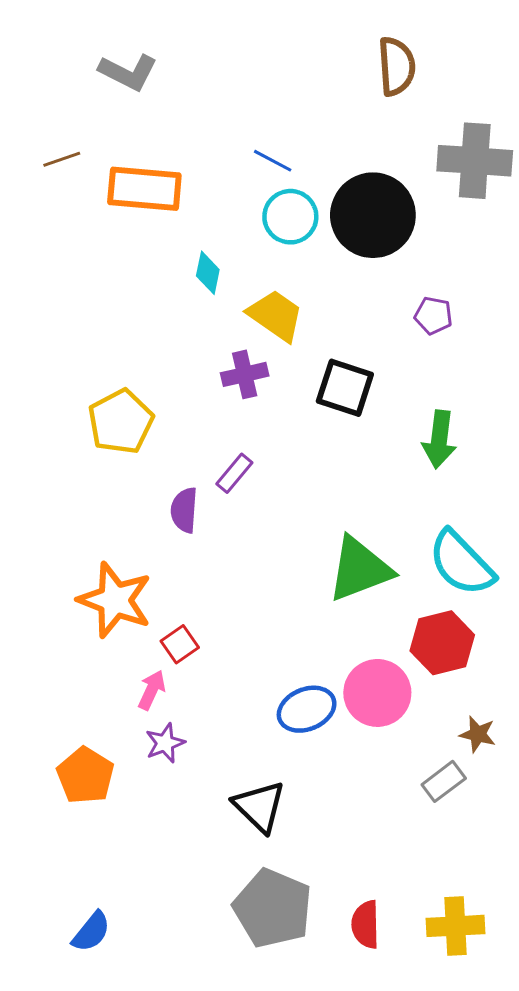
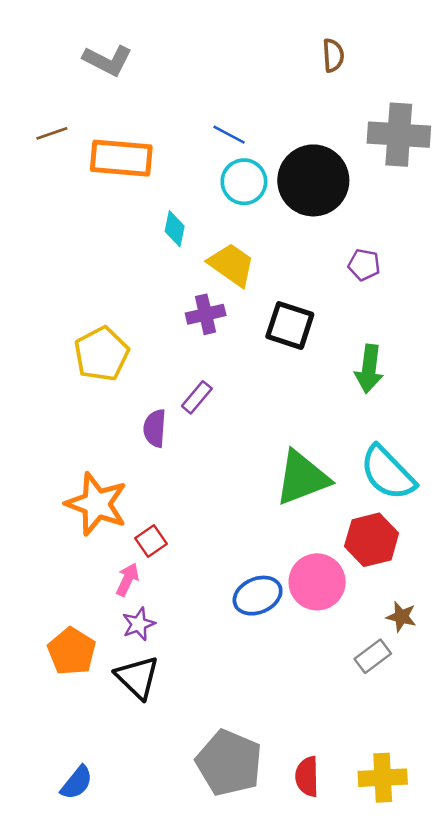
brown semicircle: (397, 66) -> (333, 55), size x0.7
black triangle: (259, 806) -> (137, 677), moved

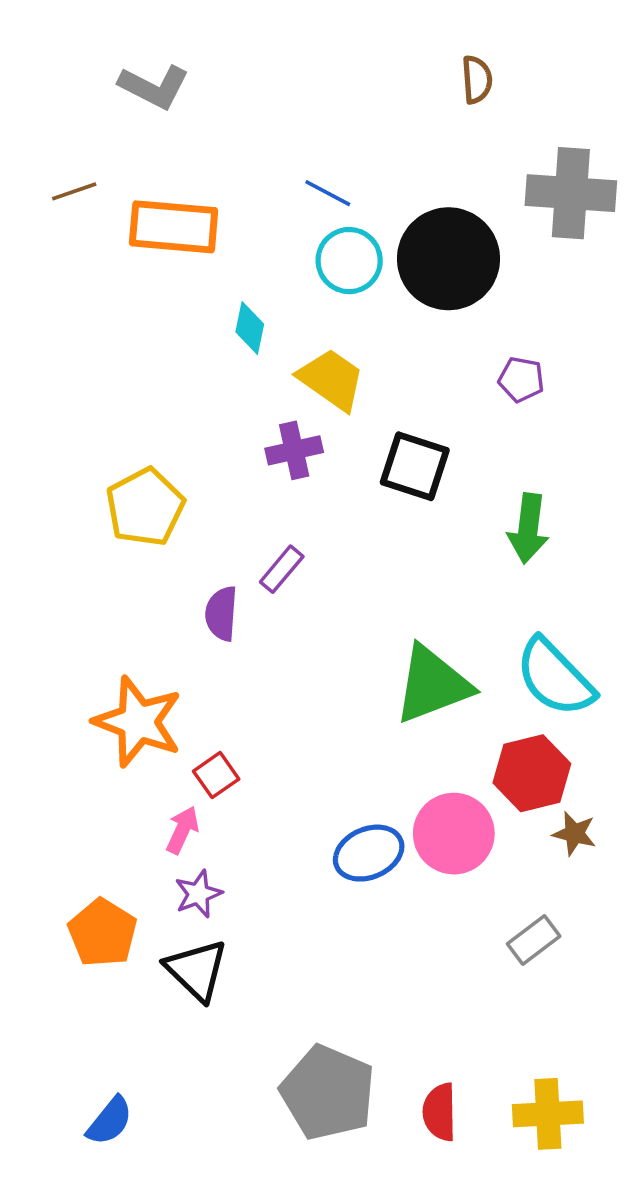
brown star: (401, 617) -> (574, 834), moved

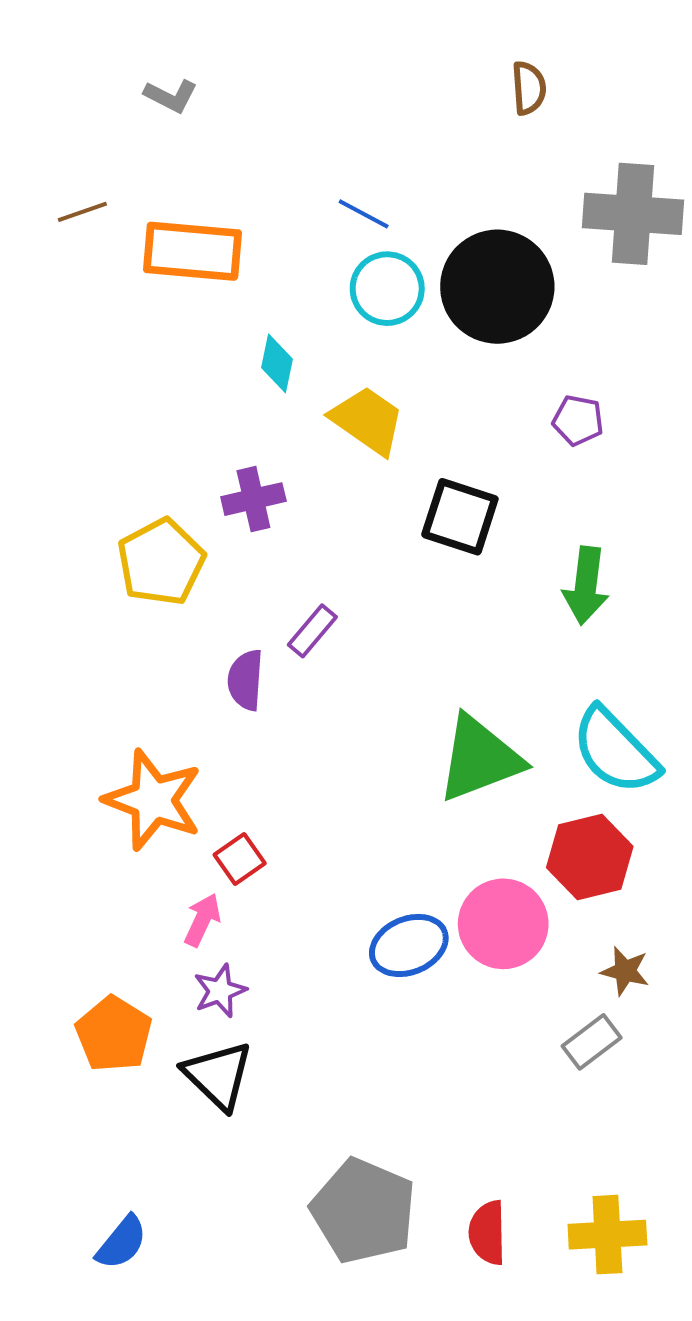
gray L-shape: (154, 87) -> (171, 96), size x0.7
purple cross: (294, 450) -> (253, 499), moved
brown star: (574, 834) -> (625, 971), moved

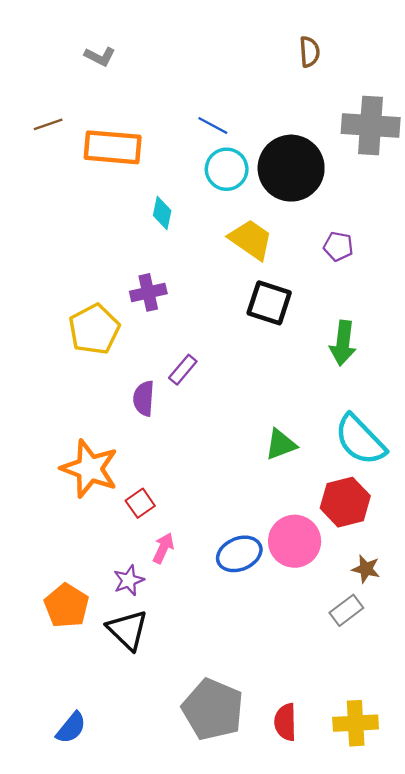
yellow trapezoid: (367, 420) -> (251, 239), moved
green triangle: (480, 759) -> (281, 444), size x0.6
pink arrow: (202, 920) -> (163, 548), moved

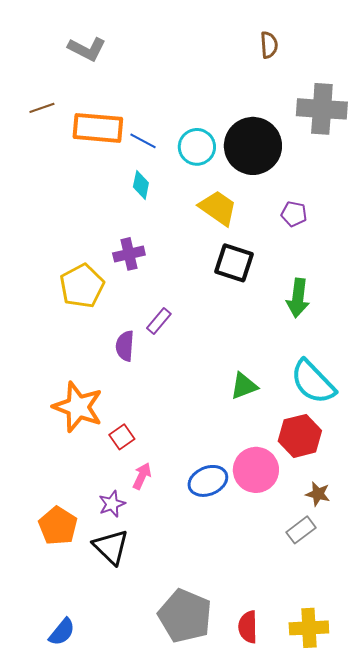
gray L-shape: (100, 56) -> (87, 49), size x1.4
blue line: (213, 125) -> (143, 141), moved

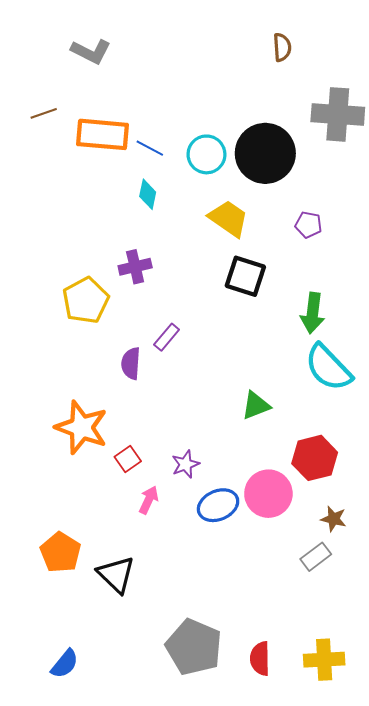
cyan semicircle: (313, 382) -> (328, 368), moved
purple star: (112, 504) -> (185, 464), moved

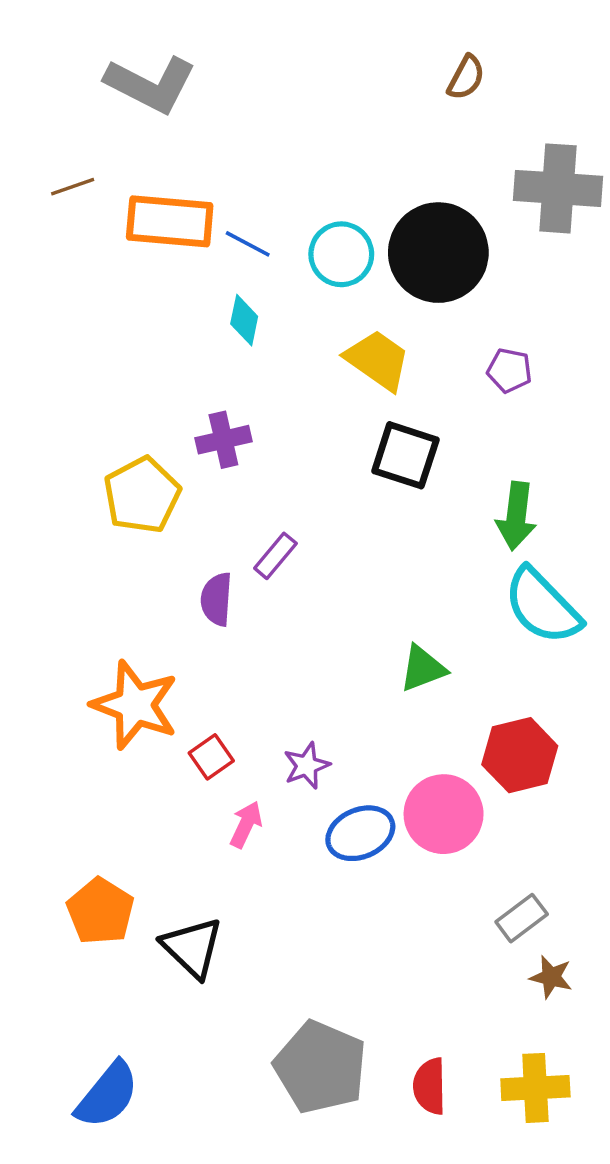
brown semicircle: (282, 47) -> (466, 77), turned 32
gray L-shape: (91, 51) -> (151, 84), size x1.4
brown star: (334, 519) -> (551, 977), moved
blue semicircle: (65, 664) -> (107, 1095), size x1.4

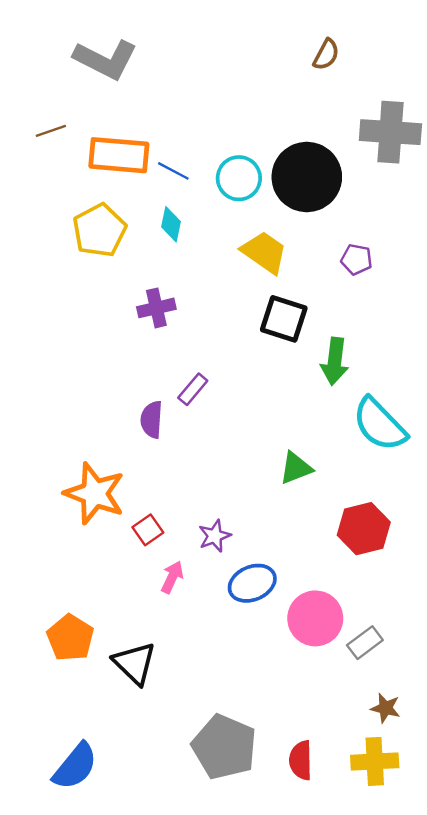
yellow pentagon: (142, 495) -> (99, 230), moved
green arrow: (516, 516) -> (335, 361), moved
pink circle: (444, 814) -> (315, 618), moved
brown star: (551, 977) -> (386, 708), moved

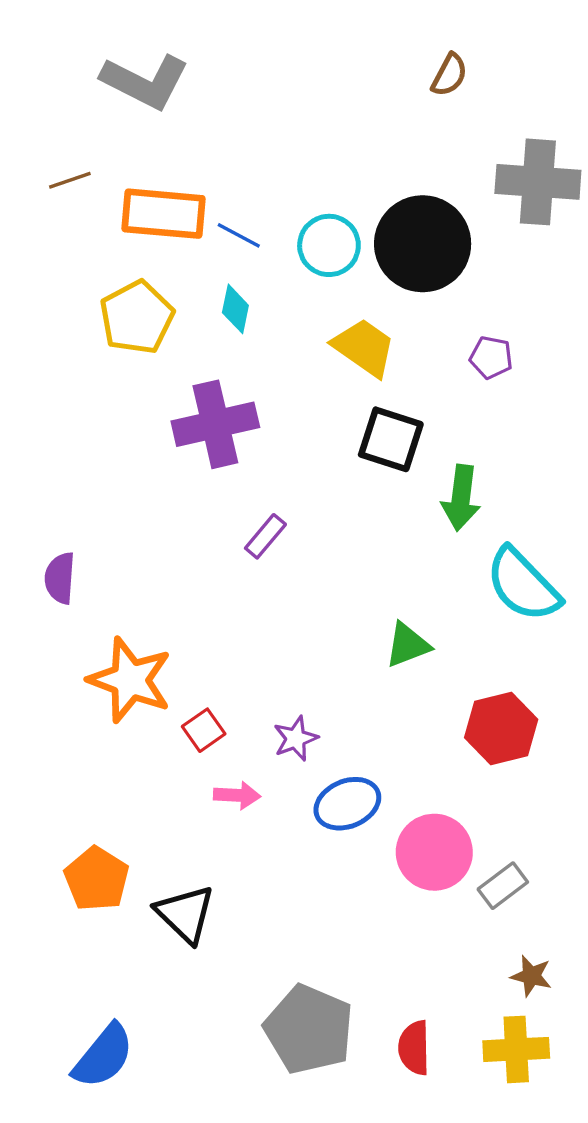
purple cross: (156, 308) -> (215, 424), size x1.6
purple semicircle: (152, 420) -> (60, 578), moved
pink arrow: (172, 577) -> (237, 795), turned 68

